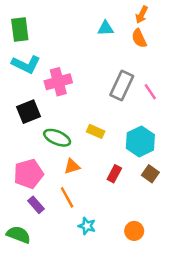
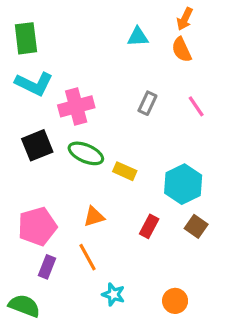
gray rectangle: (122, 85) -> (147, 103), moved, size x0.6
pink line: (150, 92) -> (196, 106), moved
green ellipse: (57, 138) -> (86, 153), moved
purple rectangle: (36, 205) -> (47, 267), turned 63

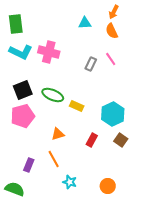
pink cross: (76, 106) -> (49, 52), moved, turned 30
pink line: (196, 106) -> (111, 59), moved
pink pentagon: (37, 226) -> (23, 116), moved

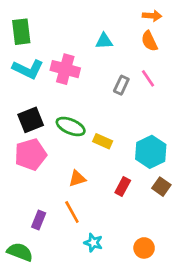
orange arrow: (114, 12) -> (152, 16), turned -112
cyan triangle: (85, 23) -> (104, 41), moved

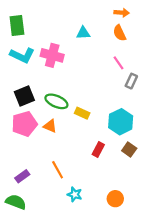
gray rectangle: (121, 85) -> (131, 81), moved
orange triangle: (77, 179) -> (50, 126), moved, turned 40
purple rectangle: (39, 220) -> (22, 176), moved, turned 32

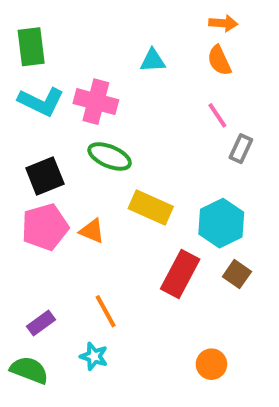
green ellipse: (56, 101) -> (110, 156), moved
yellow rectangle: (82, 113) -> (151, 207), size x1.5
red rectangle: (98, 149) -> (180, 274), size x1.6
cyan star: (75, 194) -> (94, 356), moved

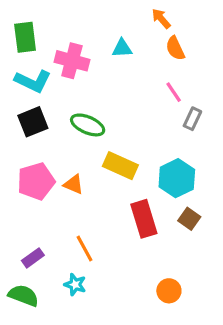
orange arrow: (223, 23) -> (161, 19), moved, turned -135
pink cross: (96, 102) -> (72, 61), moved
black square: (45, 176) -> (33, 122), moved
red rectangle: (180, 274) -> (144, 219), turned -45

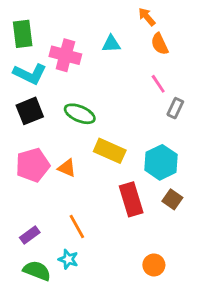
green semicircle: (23, 295) -> (37, 271), moved

